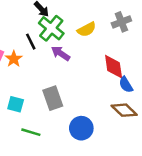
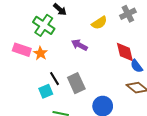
green cross: (51, 28) -> (44, 25), moved
black line: (31, 42) -> (55, 79), moved
cyan square: (16, 104) -> (46, 91), turned -32

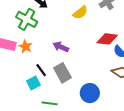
purple arrow: (79, 45) -> (61, 47), moved
red diamond: (125, 52) -> (107, 39), turned -65

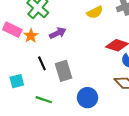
purple arrow: (61, 47) -> (58, 33), moved, turned 119
cyan square: (33, 83) -> (17, 81), moved

